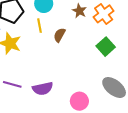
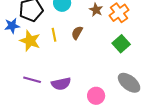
yellow line: (39, 26) -> (54, 35), moved

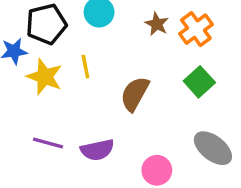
brown semicircle: (77, 33) -> (135, 94), moved, size x1.5

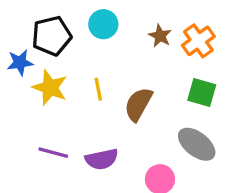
yellow line: (85, 67) -> (98, 89), moved
green square: (199, 82) -> (202, 93), turned -32
gray ellipse: (213, 148) -> (197, 144), moved

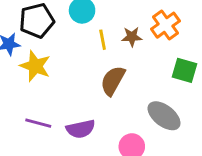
brown star: (160, 36) -> (132, 37), moved, turned -30
yellow line: (98, 89) -> (103, 40), moved
green square: (202, 93) -> (184, 70), moved

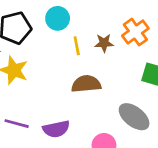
brown semicircle: (113, 81) -> (86, 84), turned 56

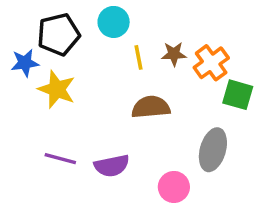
orange cross: (135, 32) -> (211, 63), moved
gray ellipse: (134, 117) -> (213, 150), turned 68

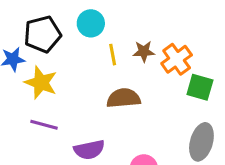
gray ellipse: (213, 150) -> (201, 142), moved
purple line: (60, 159) -> (44, 125), moved

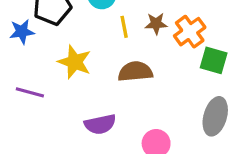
yellow star: (41, 83) -> (75, 62), moved
purple line: (44, 125) -> (30, 92), moved

